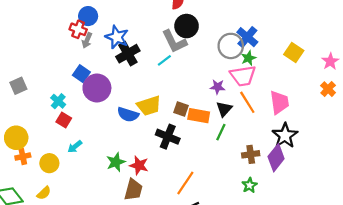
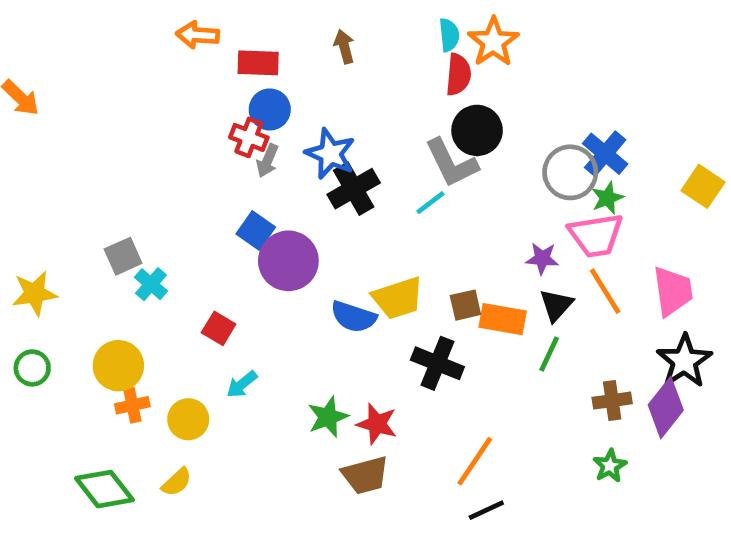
cyan cross: (58, 101) -> (151, 284), moved
brown square: (181, 109) -> (465, 305), turned -32
brown trapezoid: (133, 190) -> (365, 475), turned 60

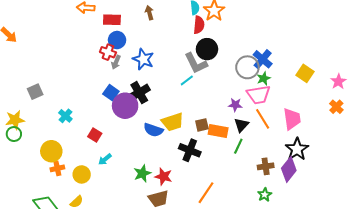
black cross: (354, 189) -> (139, 93), moved
gray square: (123, 256) -> (35, 92), moved
green circle: (32, 368) -> (14, 134), moved

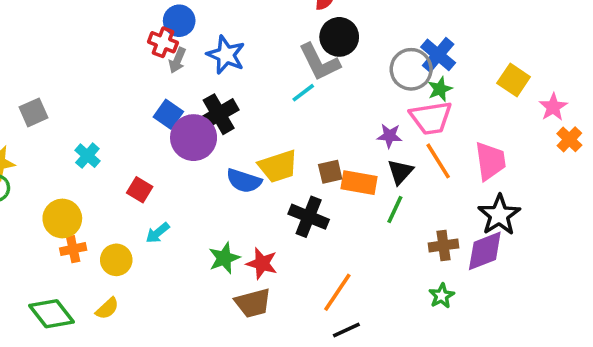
pink star: (338, 81) -> (553, 107), moved
purple diamond: (289, 169) -> (485, 251), turned 30

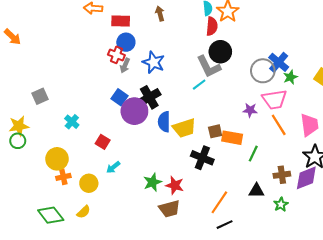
green star: (440, 89) -> (290, 77), moved
black triangle: (400, 172) -> (256, 191), moved, turned 49
blue semicircle: (244, 181) -> (164, 122), moved, turned 72

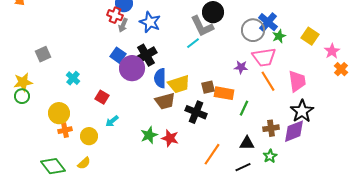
brown trapezoid: (169, 209) -> (165, 101), moved
black line: (225, 225) -> (243, 167), moved

